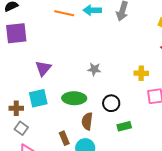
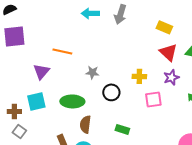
orange line: (64, 13) -> (62, 51), moved
black circle: (111, 103) -> (111, 92), moved
green rectangle: (124, 126) -> (122, 129), turned 32

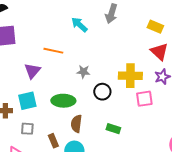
cyan arrow: (90, 13) -> (79, 25), moved, turned 42
yellow cross: (139, 76) -> (130, 76), size x1.6
gray square: (19, 131) -> (27, 129), moved, turned -32

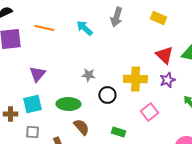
yellow rectangle: (155, 27) -> (158, 18), moved
orange line: (53, 51) -> (44, 28), moved
pink square: (144, 99) -> (149, 112), moved, turned -30
brown semicircle: (76, 124) -> (81, 127), turned 132

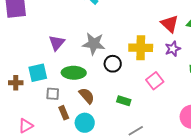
purple triangle: (37, 74) -> (57, 43), moved
gray star: (88, 75) -> (94, 44), size x1.6
gray square: (32, 132) -> (53, 94), moved

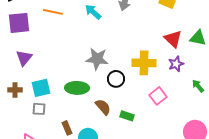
purple triangle: (57, 43) -> (24, 58), moved
brown cross: (16, 83) -> (15, 90), moved
gray square: (53, 94) -> (39, 109), moved
brown semicircle: (87, 96) -> (103, 107), moved

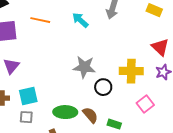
green ellipse: (77, 88) -> (65, 112), moved

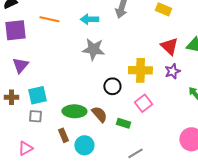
cyan arrow: (80, 20) -> (89, 19), turned -42
gray star: (84, 67) -> (93, 49), moved
pink square: (145, 104) -> (143, 103), moved

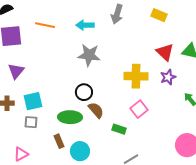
black circle: (112, 86) -> (84, 92), moved
brown semicircle: (99, 114) -> (96, 110), moved

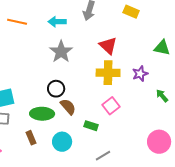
red triangle: (165, 52) -> (108, 46), moved
gray star: (89, 55) -> (61, 52), turned 30
cyan circle: (80, 151) -> (62, 142), moved

